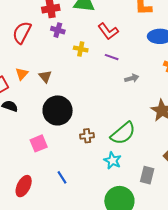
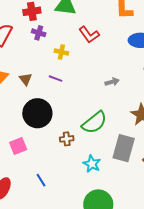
purple line: (112, 57) -> (56, 79), moved
green semicircle: (123, 133) -> (94, 122), moved
gray rectangle: (147, 175) -> (124, 148), moved, size x1.5

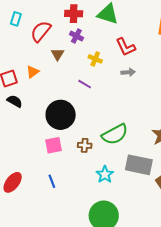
brown triangle: (26, 79) -> (58, 54), moved
gray arrow: (112, 82) -> (128, 72), moved
pink square: (18, 146) -> (53, 145), moved
gray rectangle: (124, 148) -> (139, 165), turned 76

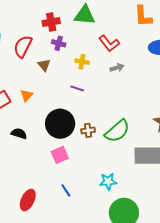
orange triangle: (33, 72) -> (27, 95), moved
black semicircle: (15, 101) -> (19, 134), moved
brown cross: (85, 145) -> (88, 130), moved
cyan star: (105, 174) -> (108, 181), moved, turned -30

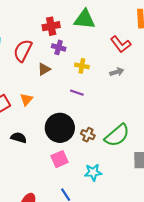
red L-shape: (109, 43) -> (121, 44), moved
brown triangle: (44, 65) -> (44, 69), turned 40
brown cross: (88, 130) -> (88, 135), turned 32
cyan star: (108, 181) -> (93, 172), moved

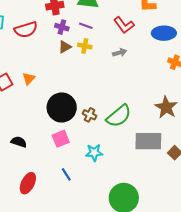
red semicircle: (23, 51) -> (26, 30), turned -135
brown triangle: (44, 69) -> (65, 47), moved
purple line: (77, 93) -> (86, 26), moved
black semicircle: (19, 138) -> (19, 142), moved

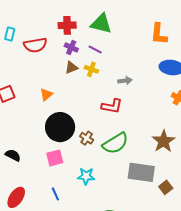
red L-shape: (124, 25) -> (112, 106), moved, turned -50
orange triangle: (29, 79) -> (46, 95), moved

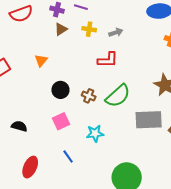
yellow cross: (91, 69) -> (89, 29), moved
black circle: (60, 127) -> (60, 90), size x0.6

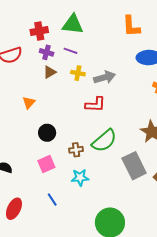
gray arrow: (116, 32) -> (105, 77), size x1.5
brown cross: (89, 96) -> (76, 150), moved, turned -32
gray rectangle: (149, 120) -> (134, 166), turned 64

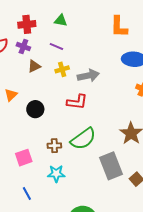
green triangle: (73, 24) -> (61, 20), size x0.6
purple cross: (47, 52) -> (23, 46), moved
yellow cross: (78, 73) -> (62, 69), turned -32
black circle: (47, 133) -> (35, 109), moved

